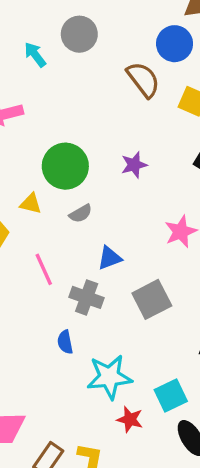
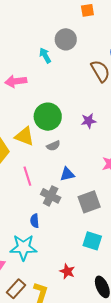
cyan arrow: (35, 55) -> (45, 55), moved
yellow triangle: (31, 204) -> (24, 136), size x1.5
cyan star: (109, 377) -> (23, 247), moved
cyan square: (171, 395) -> (92, 241), moved, turned 36

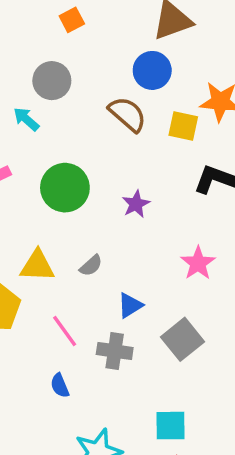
green circle: (48, 117) -> (65, 188), moved
blue semicircle: (35, 221) -> (60, 386), moved
cyan square: (92, 241) -> (171, 426), moved

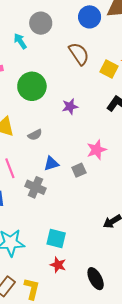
blue circle: (152, 70) -> (90, 17), moved
gray square: (183, 339) -> (79, 170), moved, size x0.6

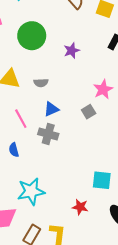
gray semicircle: (35, 135) -> (41, 83), turned 32
blue triangle: (51, 164) -> (51, 109), moved
cyan square: (56, 238) -> (102, 180), moved

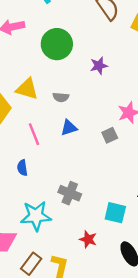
gray cross: (48, 134) -> (70, 193), moved

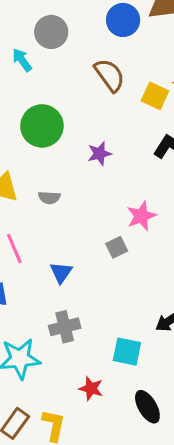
blue triangle: (69, 128) -> (61, 272), moved, turned -36
gray cross: (70, 193) -> (65, 327), turned -35

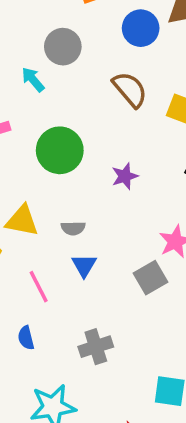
gray square: (117, 247) -> (151, 278), size x1.4
blue triangle: (61, 272) -> (84, 265), moved
gray cross: (65, 327) -> (96, 347), moved

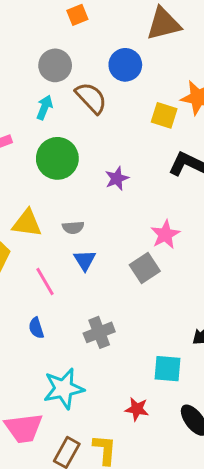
blue circle: (141, 28) -> (125, 65), moved
cyan arrow: (33, 79) -> (44, 107), moved, turned 65
brown semicircle: (130, 90) -> (91, 98), moved

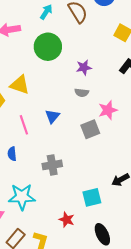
gray semicircle: (73, 227) -> (82, 93), moved
cyan square: (167, 369) -> (92, 197), turned -30

